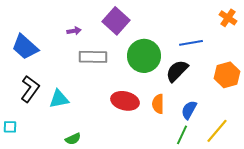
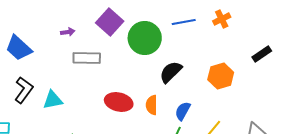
orange cross: (228, 18) -> (222, 19), turned 30
blue line: (191, 43) -> (184, 22), moved
green circle: (144, 56) -> (145, 38), moved

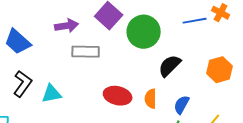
orange cross: (222, 19) -> (221, 13), turned -36
blue line: (184, 22) -> (195, 21), moved
purple arrow: (68, 32) -> (67, 26), size x1.6

